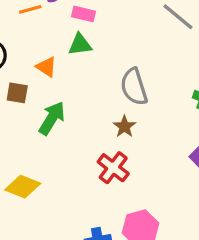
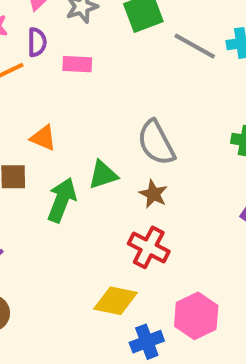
green triangle: (80, 45) -> (103, 175), moved
yellow diamond: (23, 187) -> (115, 301), moved

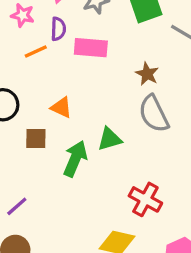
pink rectangle: (77, 64) -> (91, 48), size x1.4
brown star: (153, 194) -> (147, 74), moved

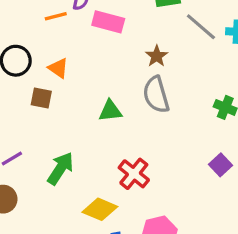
orange triangle: (61, 107) -> (58, 68), moved
green arrow: (75, 159) -> (60, 168), moved

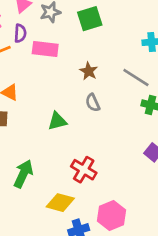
gray line: (201, 27) -> (136, 78), moved
gray semicircle: (156, 95) -> (93, 103), size x0.6

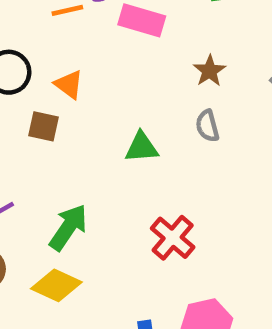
yellow diamond: (60, 203) -> (56, 285), moved

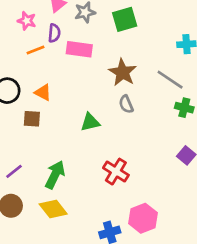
brown star: (210, 71) -> (123, 72), size x1.5
yellow diamond: (56, 285) -> (53, 209), turned 36

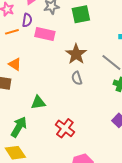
green triangle: (90, 122) -> (38, 103), moved

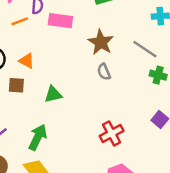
green triangle: (38, 103) -> (53, 94), moved
red cross: (65, 128) -> (112, 133), moved, turned 30

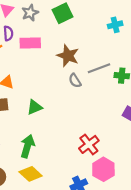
gray line: (145, 49) -> (99, 68), moved, turned -45
red cross: (112, 133) -> (89, 144), moved

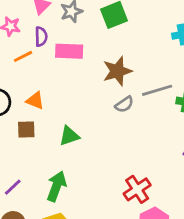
brown star: (68, 56) -> (117, 71), turned 30
gray semicircle: (75, 81) -> (124, 104), turned -96

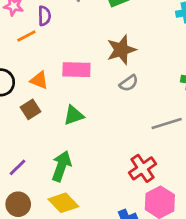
pink rectangle: (69, 51) -> (76, 70), moved
gray line: (157, 90) -> (167, 123), moved
brown square: (26, 130) -> (31, 109), turned -30

